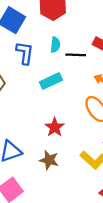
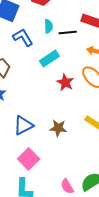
blue L-shape: (25, 53) -> (23, 37), turned -30
red star: (55, 127) -> (65, 82), moved

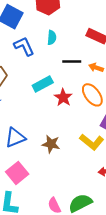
black line: (68, 32) -> (72, 62), moved
cyan rectangle: (49, 59) -> (43, 84), moved

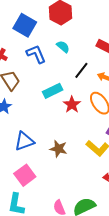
cyan semicircle: (52, 38) -> (63, 47), turned -56
black line: (72, 62) -> (81, 70), turned -54

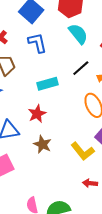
cyan semicircle: (63, 47) -> (78, 34), moved, size x1.5
red star: (72, 105) -> (37, 114), moved

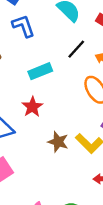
brown star: (42, 144) -> (58, 142), moved

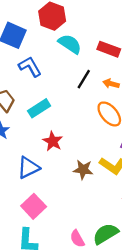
cyan rectangle: (40, 71) -> (39, 108), moved

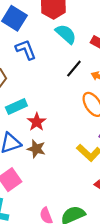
cyan rectangle: (39, 108) -> (16, 107), moved
brown star: (83, 170) -> (36, 149), moved

